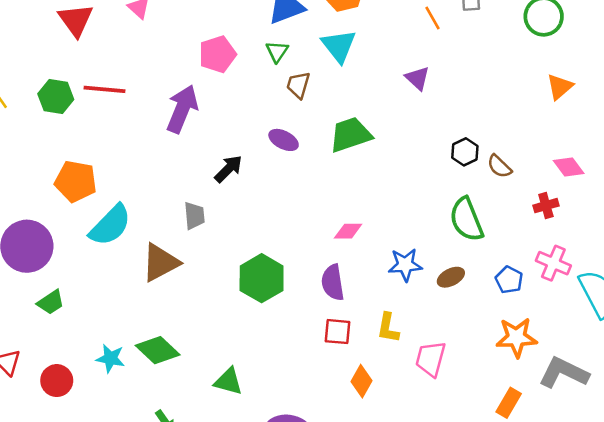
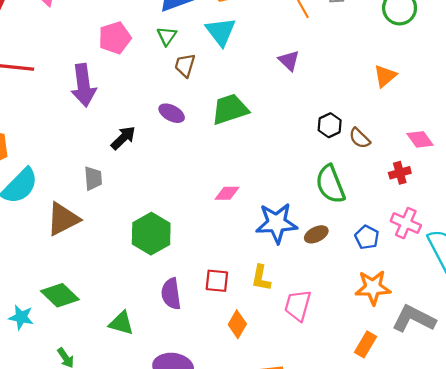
orange triangle: (560, 87) -> (385, 76), moved
purple arrow: (182, 109) -> (83, 85), turned 150
blue star: (405, 265) -> (277, 223), size x1.4
purple semicircle: (333, 282) -> (171, 294), moved
cyan star: (110, 358) -> (21, 317), moved

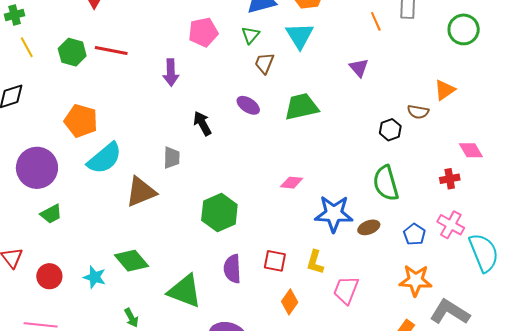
purple arrow: (83, 85) -> (171, 73), size x0.7
black arrow: (123, 138) -> (202, 123), turned -80
brown semicircle: (360, 138) -> (418, 112), moved, turned -40
green triangle: (121, 323) -> (185, 291), size x1.5

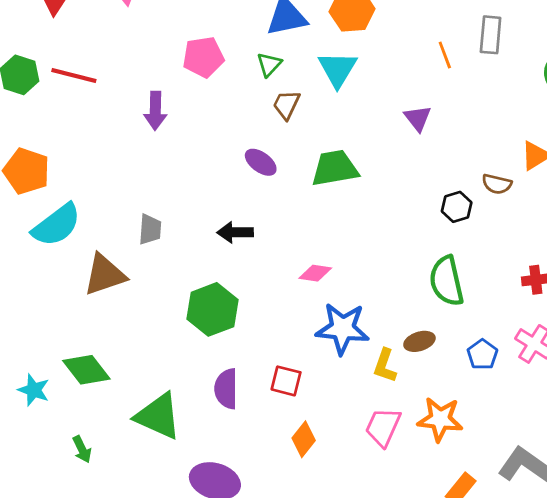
black arrow: (202, 123) -> (235, 232), moved, turned -65
blue star: (334, 214) -> (343, 328), moved
yellow L-shape: (315, 262) -> (385, 366), moved
orange star: (416, 280) -> (440, 419), moved

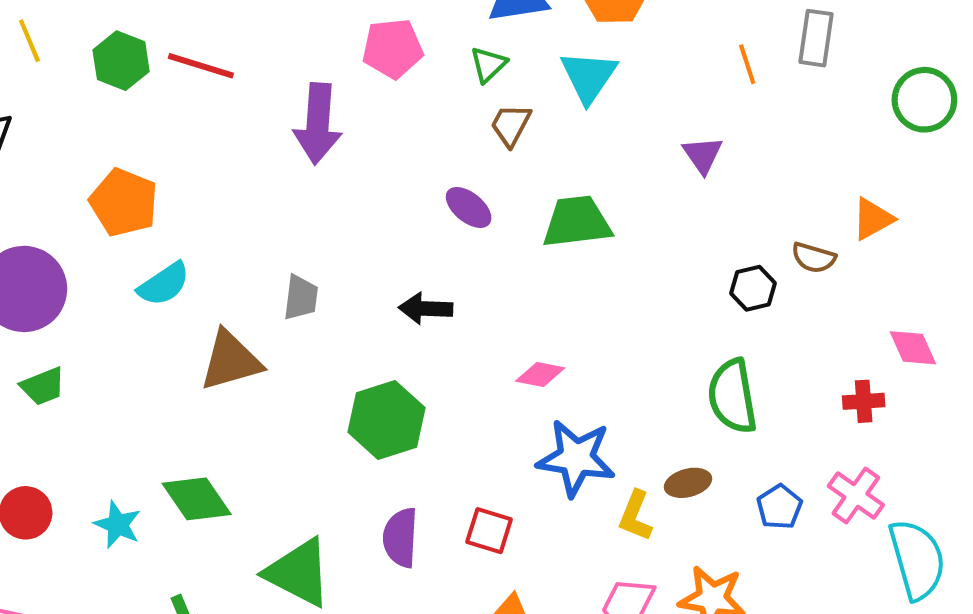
purple arrow: (155, 111) -> (318, 124), size x1.4
cyan semicircle: (56, 225) -> (164, 284), size x0.7

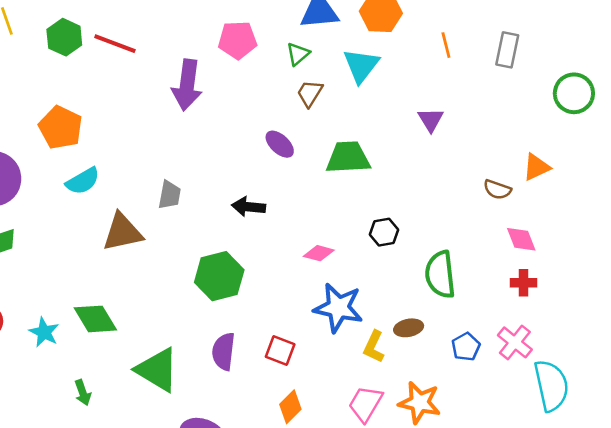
orange line: (747, 64) -> (446, 45), moved
black hexagon: (753, 288) -> (384, 232), moved
pink diamond: (913, 348) -> (521, 239), moved

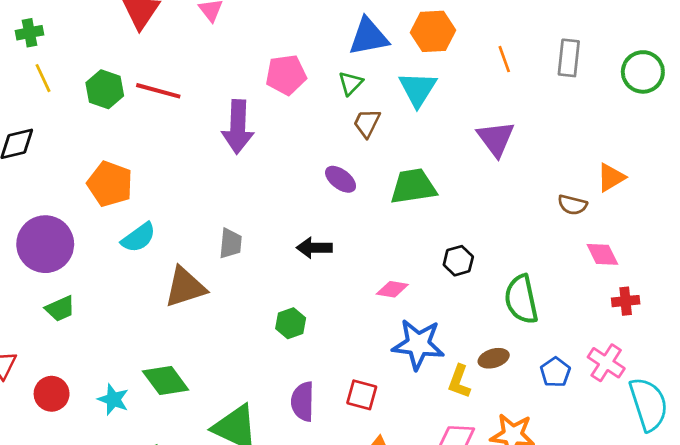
green circle: (574, 93) -> (643, 72), moved
purple triangle: (431, 120) -> (496, 139), size x1.4
green hexagon: (219, 276) -> (291, 323), size x0.6
red cross: (523, 283) -> (626, 301), moved

